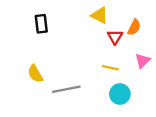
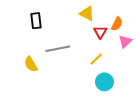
pink triangle: (143, 61) -> (125, 41), moved
yellow line: (110, 68) -> (96, 59), turned -56
gray line: (66, 89) -> (58, 49), moved

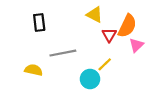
orange semicircle: (117, 24) -> (127, 26), size x1.5
yellow semicircle: (31, 64) -> (34, 70), turned 133
cyan circle: (104, 82) -> (90, 79), moved

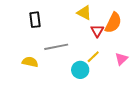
pink triangle: (136, 45) -> (121, 59), moved

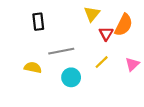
yellow triangle: (84, 13) -> (92, 14), turned 42
cyan circle: (80, 70) -> (71, 77), moved

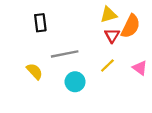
yellow triangle: (92, 14) -> (109, 15), moved, turned 35
pink triangle: (132, 64) -> (140, 68), turned -40
yellow semicircle: (33, 68) -> (35, 71), turned 35

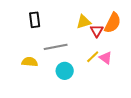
yellow triangle: (109, 15) -> (84, 22), moved
pink triangle: (140, 68) -> (106, 58), moved
yellow semicircle: (35, 71) -> (30, 62), turned -42

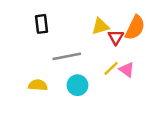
yellow semicircle: (30, 62) -> (38, 85), moved

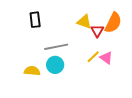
yellow triangle: (100, 26) -> (84, 22), turned 35
cyan circle: (77, 85) -> (55, 65), moved

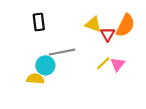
pink triangle: (106, 58) -> (118, 64), turned 32
cyan circle: (55, 65) -> (45, 65), moved

